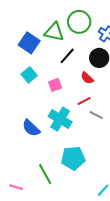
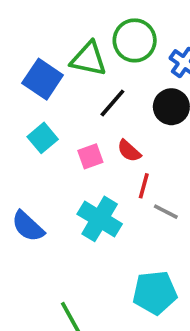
red semicircle: (87, 78) -> (129, 151), moved
red line: (84, 101) -> (144, 186), turned -48
blue semicircle: (31, 128) -> (28, 226), moved
cyan pentagon: (73, 158) -> (155, 293), moved

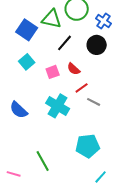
red line: (144, 186) -> (82, 88), turned 40

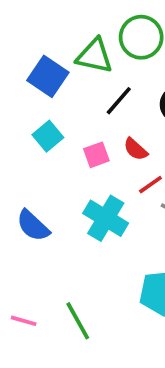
pink line: (14, 174) -> (24, 321), moved

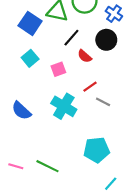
red semicircle: (136, 149) -> (85, 56), moved
green line: (78, 321) -> (47, 166), turned -35

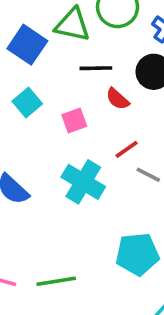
black line: (71, 38) -> (96, 68), turned 48
green line: (47, 166) -> (56, 281), turned -35

